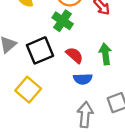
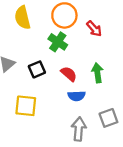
black square: (40, 50) -> (37, 69), size x0.7
yellow square: (28, 90) -> (26, 106), turned -35

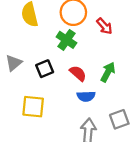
green arrow: (97, 73) -> (108, 72), turned 36

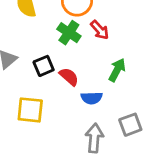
red arrow: (104, 26) -> (100, 30), moved
red semicircle: (78, 73) -> (69, 77), moved

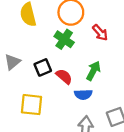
red arrow: (100, 30) -> (100, 33), moved
green arrow: (117, 70) -> (93, 71), moved

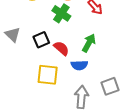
gray triangle: (12, 62) -> (13, 35), turned -35
yellow square: (31, 105) -> (48, 75), moved

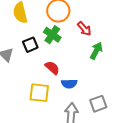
black square: (41, 40) -> (30, 45), moved
green arrow: (89, 43) -> (96, 51), moved

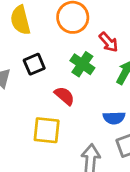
green cross: (52, 35) -> (82, 64), moved
blue semicircle: (69, 84) -> (114, 118), moved

